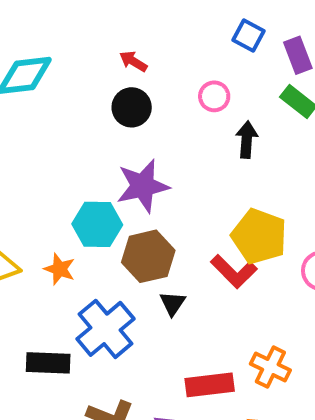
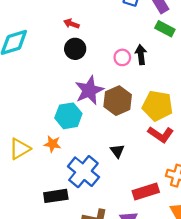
pink circle: (214, 96) -> (122, 57), moved
brown hexagon: (148, 256) -> (118, 101), moved
red L-shape: (234, 271) -> (161, 134), moved

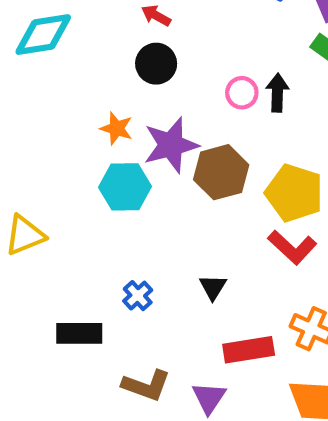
orange star: (52, 144) -> (117, 128), moved
black triangle: (117, 151) -> (213, 287), moved
blue cross: (83, 172) -> (138, 296), size x0.5

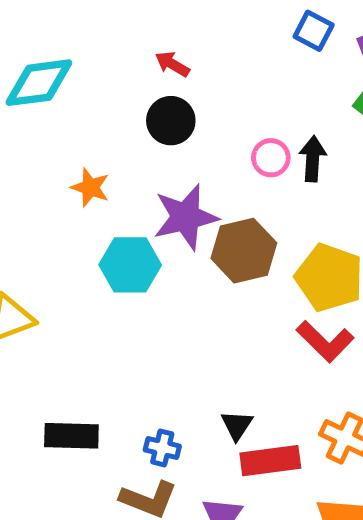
orange star: (117, 128) -> (90, 187), moved
black triangle: (213, 287) -> (237, 425), moved
blue cross: (138, 296) -> (162, 448), moved, turned -36

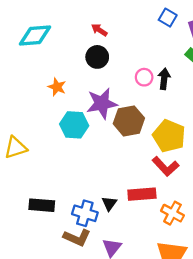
black triangle: (237, 425) -> (109, 203), moved
blue cross: (162, 448) -> (85, 213), size x1.5
red rectangle: (270, 461) -> (142, 194), moved

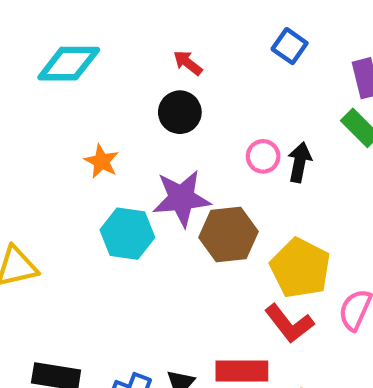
blue square: (168, 18) -> (290, 46), moved

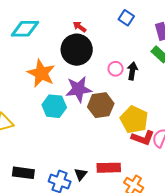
black circle: (180, 112) -> (77, 50), size x1.6
orange star: (102, 161) -> (41, 73), size x1.8
red L-shape: (289, 324) -> (143, 138), moved, turned -30

